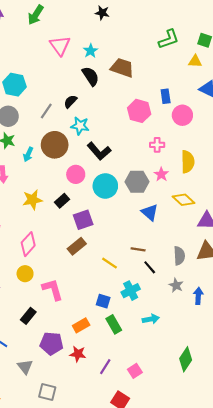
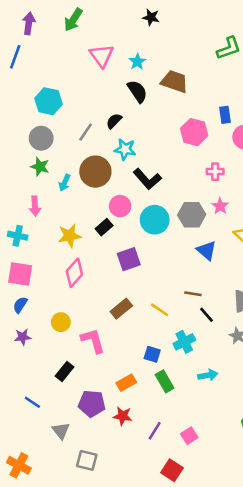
black rectangle: (62, 201) -> (104, 227), moved
pink diamond: (28, 244) -> (74, 273), moved
brown rectangle: (77, 246) -> (121, 309), moved

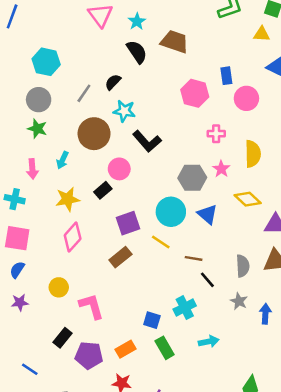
cyan arrow: (65, 183) -> (63, 160), moved
cyan circle: (155, 220) -> (171, 212), moved
brown rectangle: (121, 309) -> (120, 257), moved
yellow line: (160, 310) -> (161, 242), moved
purple pentagon: (92, 404) -> (89, 355), moved

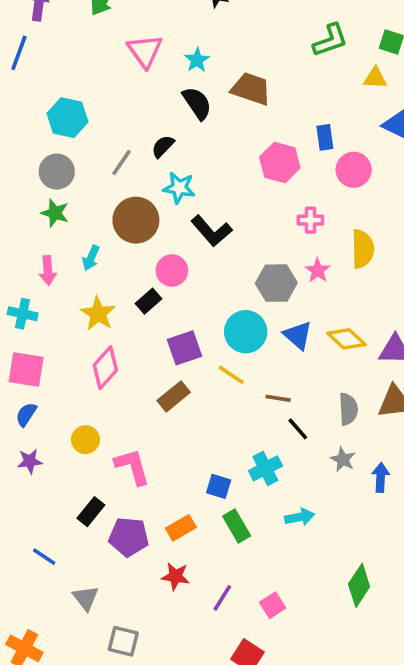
yellow star: (68, 199) -> (98, 314), turned -30
yellow diamond: (248, 199) -> (346, 339), moved

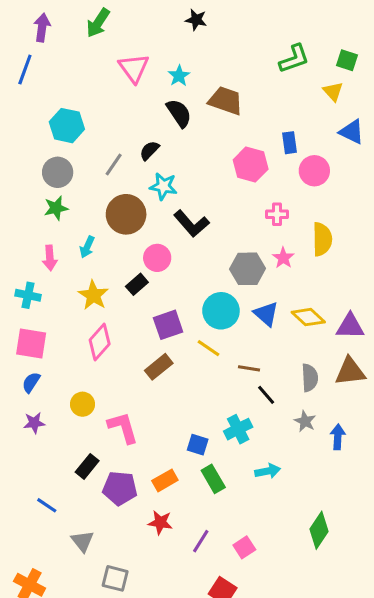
yellow triangle: (375, 78) -> (333, 91), turned 45
green star: (55, 213) -> (56, 208), turned -30

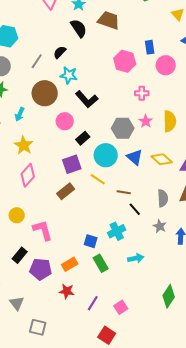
yellow semicircle: (322, 239) -> (170, 121), moved
black rectangle: (137, 284) -> (83, 138), moved

